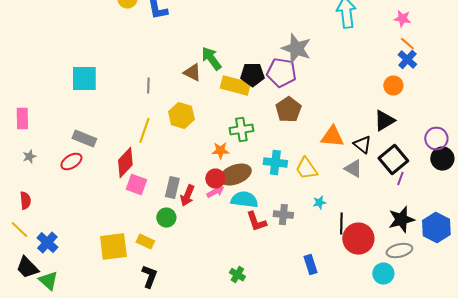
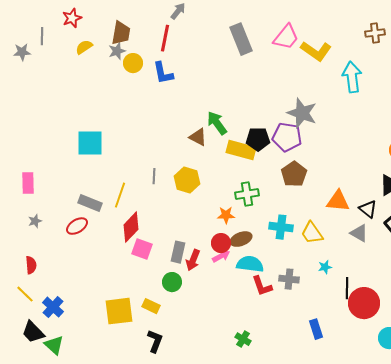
gray line: (148, 86) -> (154, 176), moved
yellow line: (144, 131) -> (120, 195), moved
brown ellipse: (235, 175) -> (241, 239), size x0.7

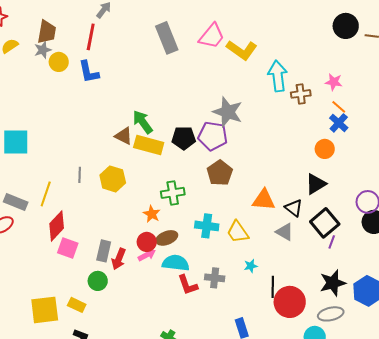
brown cross: (375, 33) -> (301, 94), moved
yellow rectangle: (241, 150) -> (149, 145), moved
orange star: (226, 215) -> (152, 214), turned 30

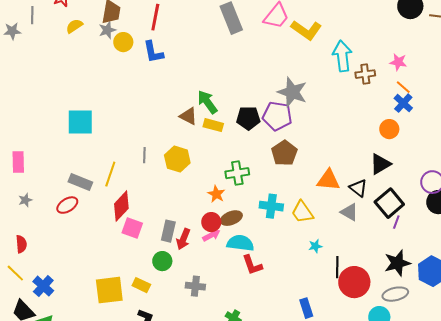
yellow rectangle: (149, 145) -> (213, 125), size x0.7
gray cross: (215, 278) -> (195, 286), moved

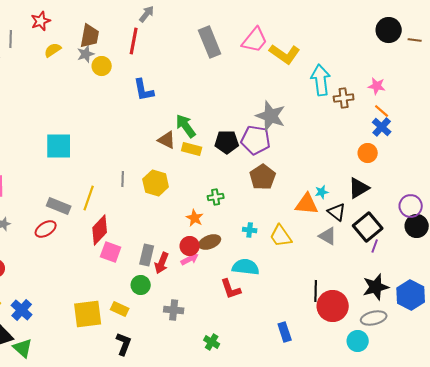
blue L-shape: (153, 52) -> (144, 90), moved
green cross: (237, 173) -> (216, 197), size x0.7
cyan cross: (271, 206) -> (250, 230), size x0.6
cyan semicircle: (240, 243) -> (246, 267), moved
cyan star: (315, 246) -> (322, 192), moved

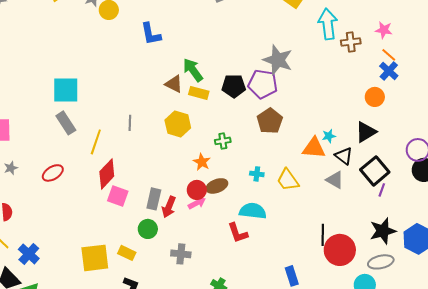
yellow hexagon: (156, 183) -> (178, 124), moved
gray rectangle: (59, 206) -> (66, 123), moved, turned 35

